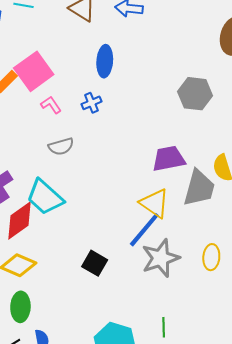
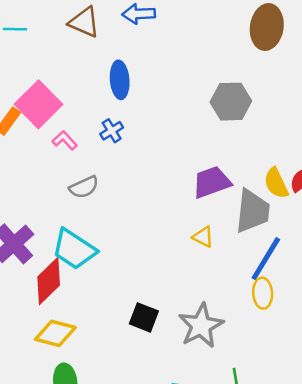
yellow triangle: (154, 203) -> (203, 237), size x0.6
blue line: (144, 230) -> (266, 259), moved
yellow ellipse: (211, 257) -> (263, 293), moved
gray star: (161, 258) -> (201, 326), moved

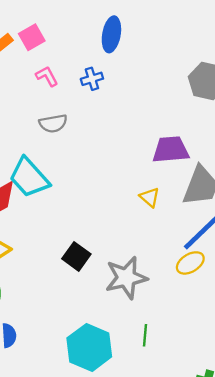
pink square: (39, 104) -> (32, 37), size x0.6
yellow ellipse: (263, 293) -> (190, 263), turned 48

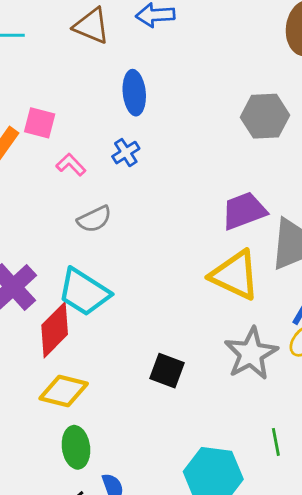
pink square: (32, 37) -> (40, 123), turned -30
yellow triangle: (150, 197) -> (235, 275), size x2.0
gray star: (126, 278) -> (251, 354), moved

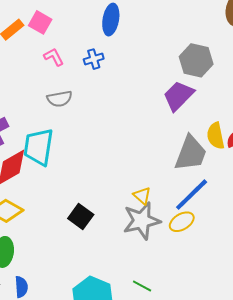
purple trapezoid: (244, 211) -> (178, 96), moved, turned -40
yellow triangle: (235, 275) -> (142, 196), moved, size x0.5
cyan trapezoid: (84, 292) -> (39, 147), turned 51
green line: (276, 442) -> (142, 286), turned -66

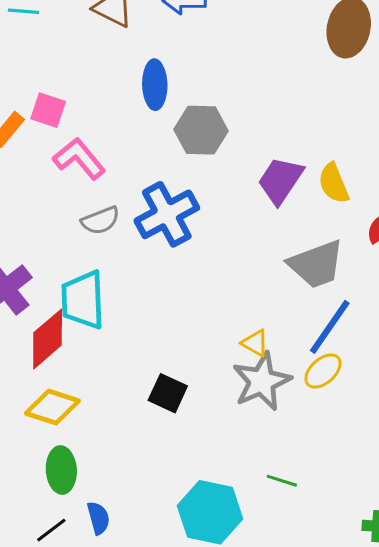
pink L-shape: (54, 57) -> (79, 159), size x1.6
blue cross: (94, 59) -> (167, 214), moved, size x2.0
gray hexagon: (196, 60) -> (201, 130), moved
yellow semicircle: (216, 136) -> (334, 183), moved
gray trapezoid: (191, 153) -> (316, 264), turned 60

